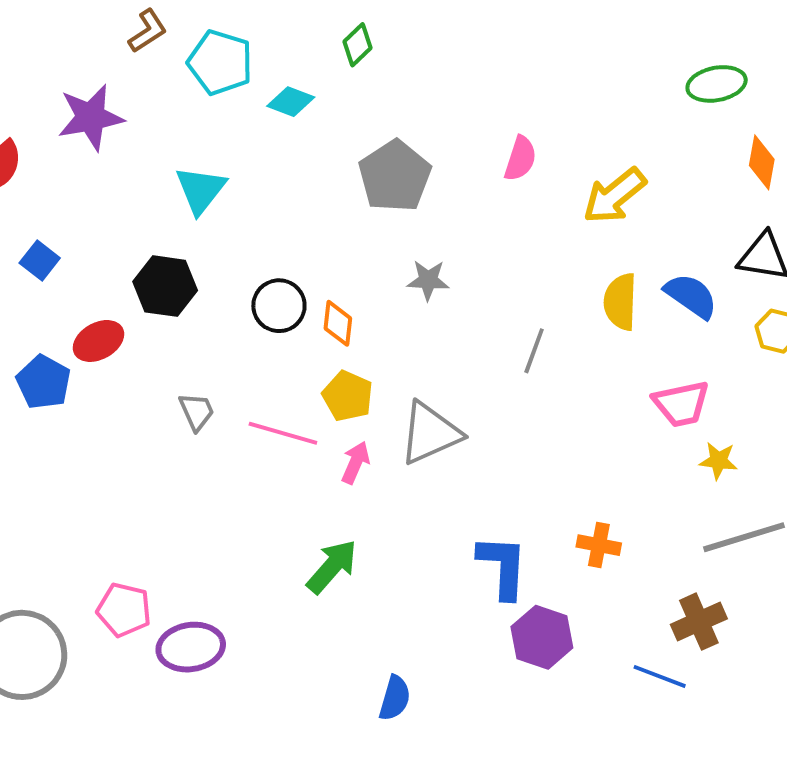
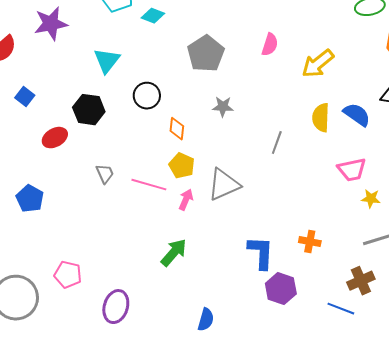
black circle: (279, 306) -> (147, 96), moved
blue pentagon: (44, 382) -> (30, 199), moved
purple ellipse: (191, 647) -> (116, 307), moved, turned -64

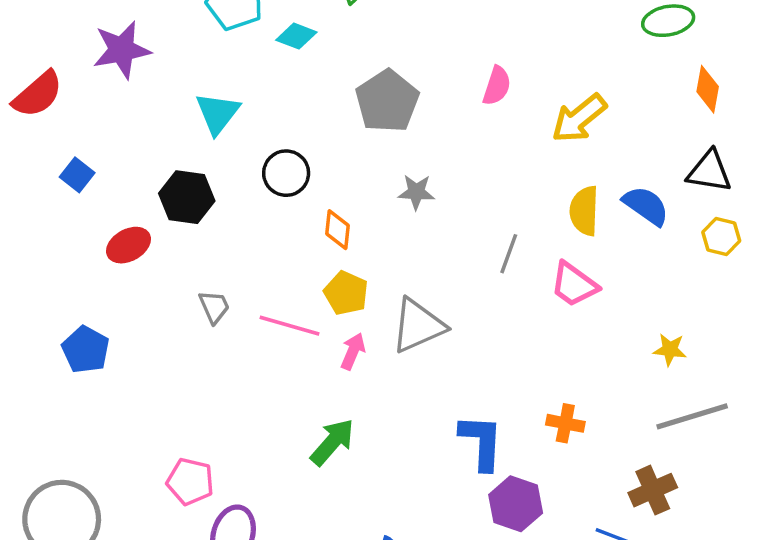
pink trapezoid: (352, 170) -> (574, 284), moved, turned 48
pink pentagon: (68, 275) -> (190, 482), moved

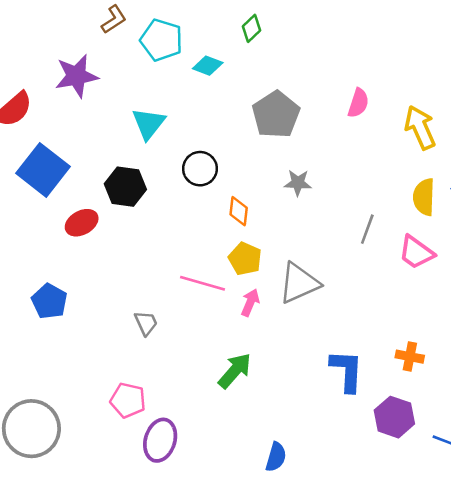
yellow arrow: (579, 118) -> (420, 127), turned 105
blue square: (77, 175) -> (43, 170), size x2.0
gray trapezoid: (214, 307) -> (146, 323), moved
purple hexagon: (516, 504) -> (394, 417), moved

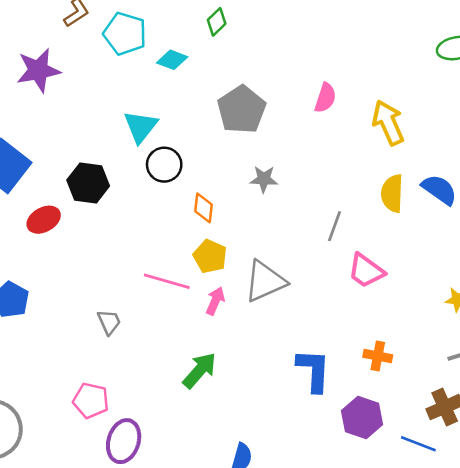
cyan triangle: (149, 124) -> (141, 127), moved
pink trapezoid: (416, 252) -> (366, 271), moved

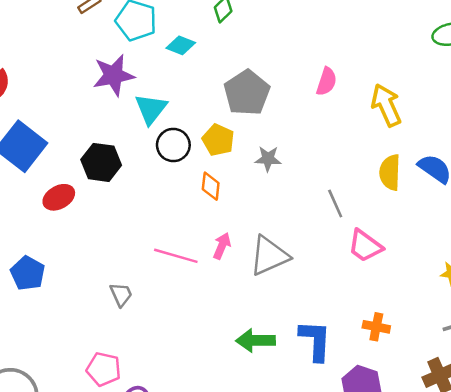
purple star: (38, 70) -> (114, 75), moved
gray line: (335, 226) -> (335, 204), turned -44
yellow pentagon: (210, 256) -> (218, 140), moved
pink arrow: (215, 301) -> (222, 246), moved
green arrow: (200, 370) -> (256, 340), moved, turned -132

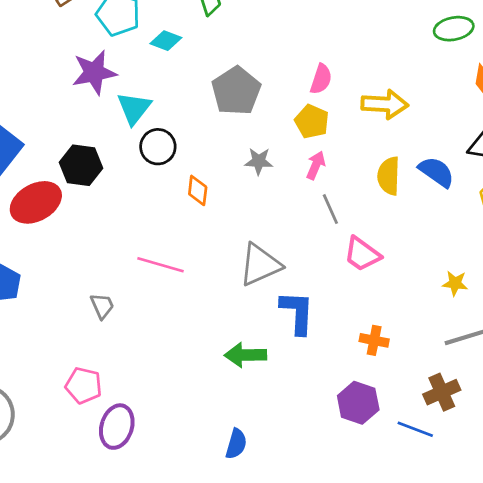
yellow arrow: (386, 105) -> (385, 104), turned 117
yellow pentagon: (218, 140) -> (312, 121), moved
red ellipse: (59, 197) -> (36, 202), size x1.5
pink arrow: (222, 246) -> (316, 165), moved
blue L-shape: (315, 340) -> (297, 313), moved

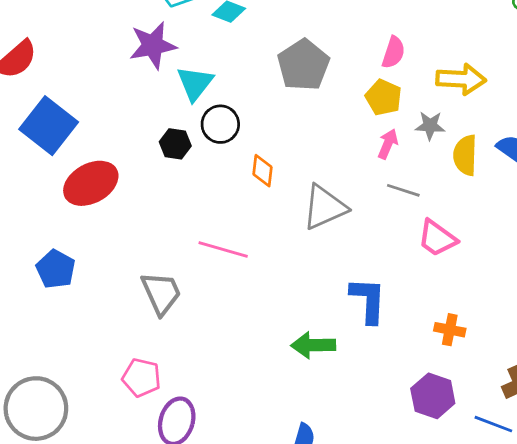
gray star: (259, 161) -> (430, 126), moved
black hexagon: (81, 165) -> (175, 144), moved, size x0.7
gray line: (330, 209) -> (403, 190), turned -48
gray triangle: (260, 265) -> (324, 207), moved
gray trapezoid: (102, 306) -> (161, 293), size x1.6

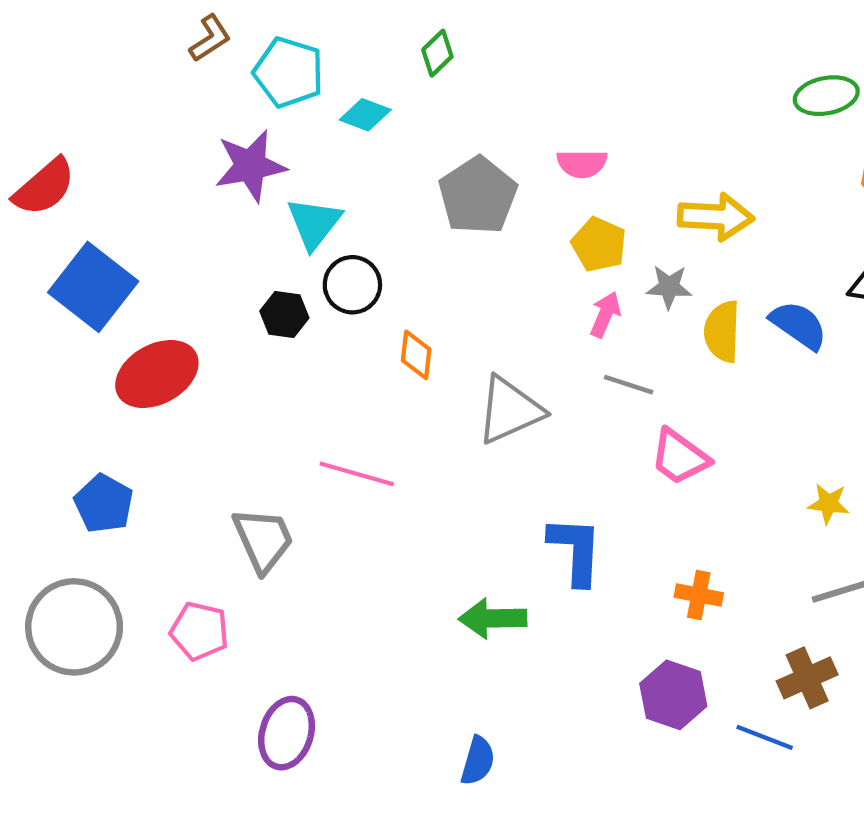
pink semicircle: (393, 52) -> (582, 164), moved, turned 72
pink pentagon: (141, 378) -> (199, 631), moved
gray circle: (36, 409) -> (74, 627), moved

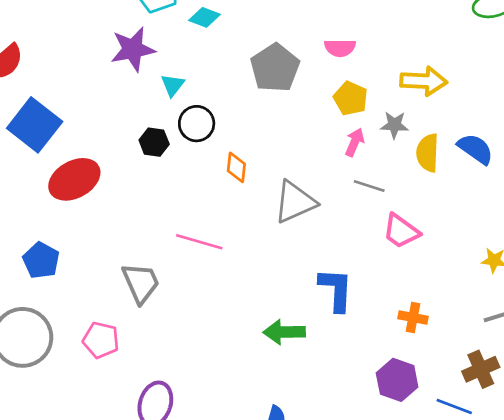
cyan triangle: (314, 223) -> (173, 85), size x0.7

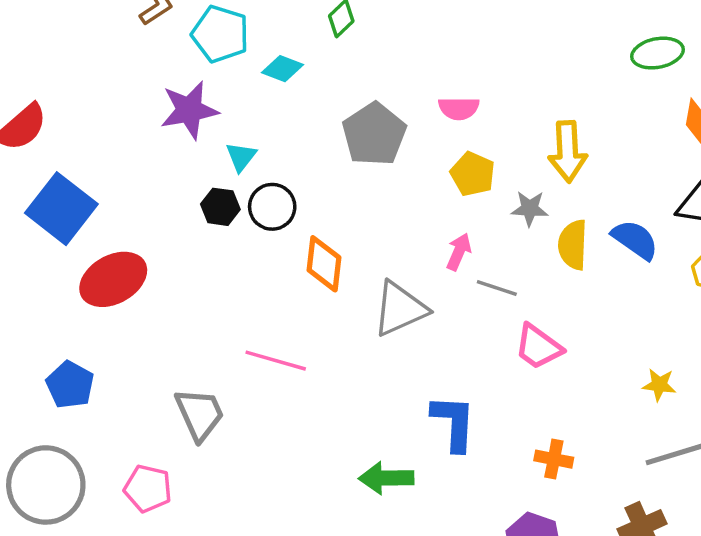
yellow arrow: (424, 81) -> (568, 152), turned 84
black hexagon: (154, 142) -> (220, 207), moved
pink arrow: (355, 142) -> (459, 252), moved
orange diamond: (236, 167) -> (324, 264), size x1.4

